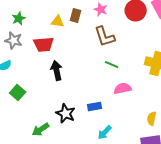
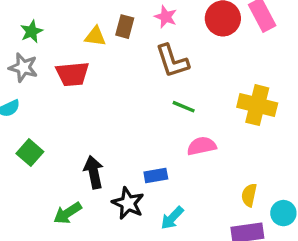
black arrow: (57, 70) -> (94, 172), moved
black star: (66, 113) -> (128, 203), moved

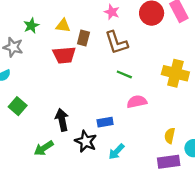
brown rectangle: (125, 27) -> (83, 38), moved
green star: (31, 31) -> (31, 26), moved
red trapezoid: (72, 74) -> (64, 55), moved

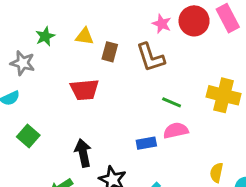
pink star: (112, 12) -> (162, 24), moved
red trapezoid: (64, 55) -> (84, 90), moved
green line: (124, 74) -> (172, 102), moved
blue rectangle: (105, 122) -> (146, 143), moved

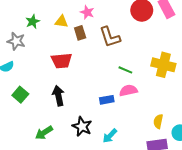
pink star: (162, 24) -> (87, 12), moved
brown rectangle: (110, 52) -> (80, 33), turned -32
black arrow: (83, 153) -> (58, 96), moved

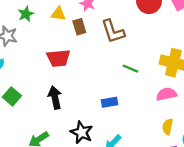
pink semicircle: (128, 91) -> (166, 94), moved

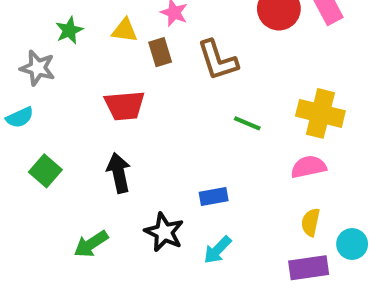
blue rectangle: (109, 102) -> (214, 197), moved

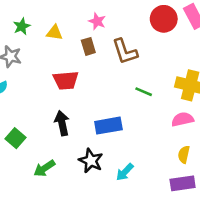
green star: (69, 30) -> (22, 26), moved
yellow triangle: (125, 30) -> (54, 33), moved
green square: (45, 171) -> (15, 138), moved
blue rectangle: (214, 197) -> (108, 126), moved, size x1.5

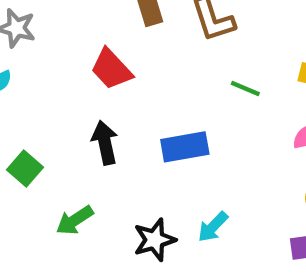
red trapezoid: (66, 80) -> (111, 69), turned 52
black star: (91, 161) -> (155, 240), moved, turned 30

